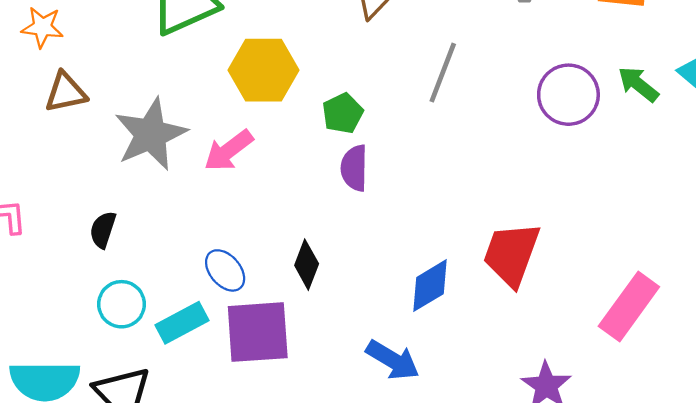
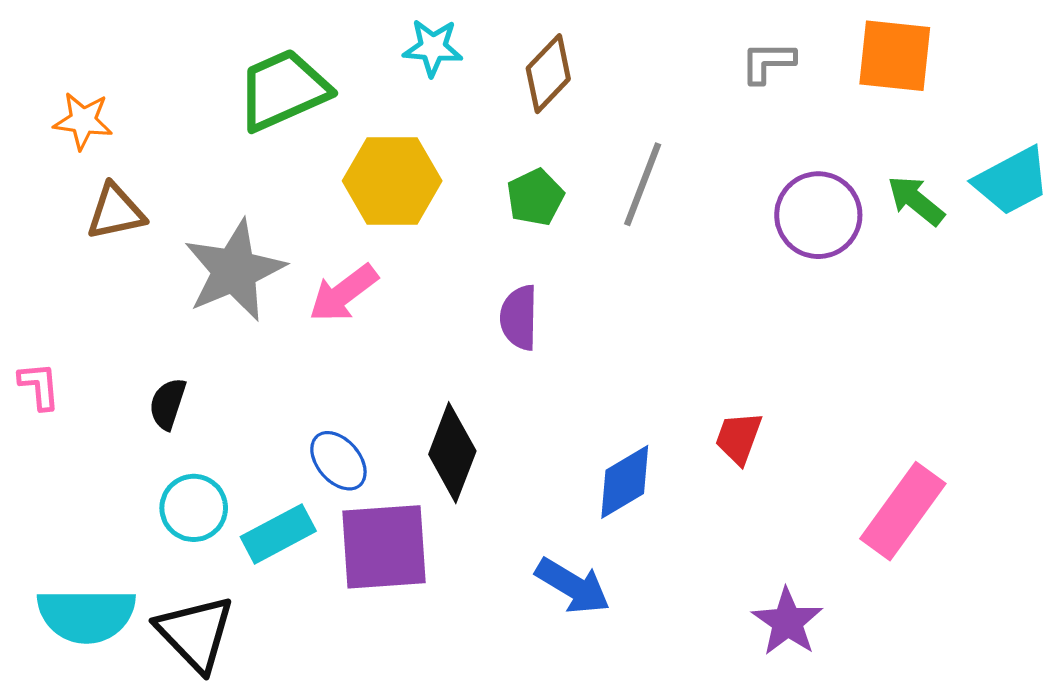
green pentagon: (343, 113) -> (535, 197), moved
red trapezoid: (511, 254) -> (739, 438), size x0.6
black diamond: (307, 265) -> (452, 453), size x1.4

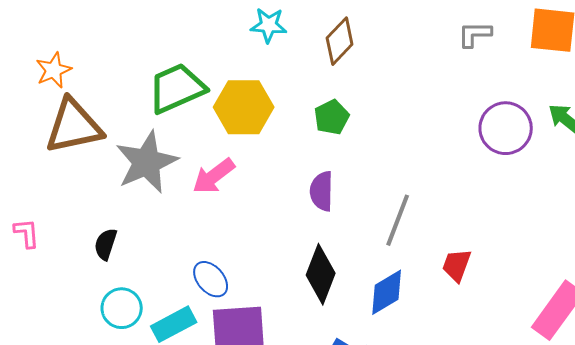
green trapezoid: (283, 90) -> (177, 88), moved
orange star: (83, 121) -> (54, 70), turned -30
gray line: (643, 184) -> (398, 220), moved
brown triangle: (116, 212) -> (74, 126), size x1.6
black diamond: (452, 453) -> (321, 274), moved

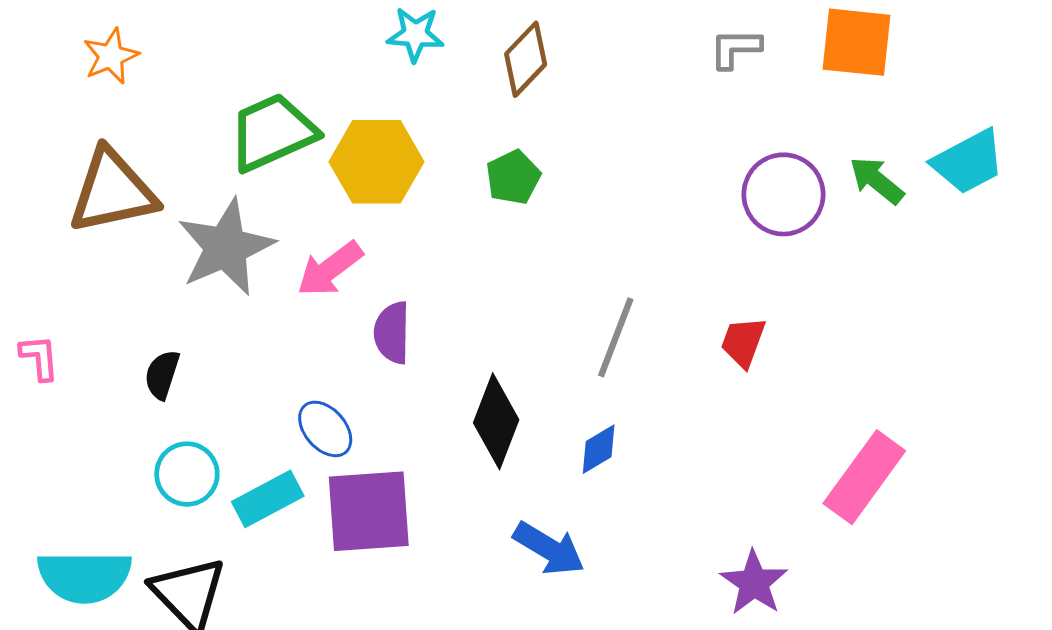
orange star: (54, 70) -> (111, 56), moved
purple semicircle: (322, 191) -> (392, 333), moved
red trapezoid: (457, 265) -> (743, 342), moved
blue diamond: (387, 292) -> (599, 449), size x0.7

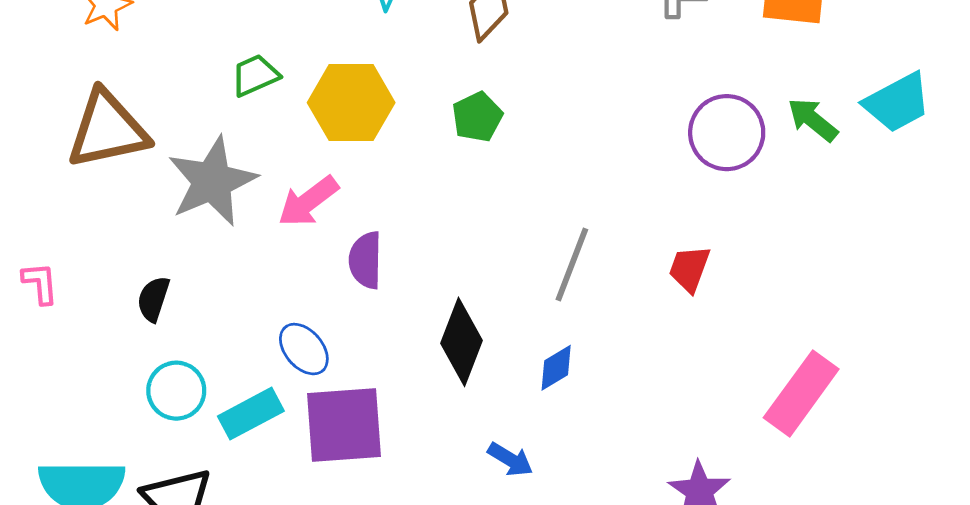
green trapezoid: (272, 132) -> (255, 75), size x0.6
blue arrow: (549, 549) -> (510, 459), size x0.7

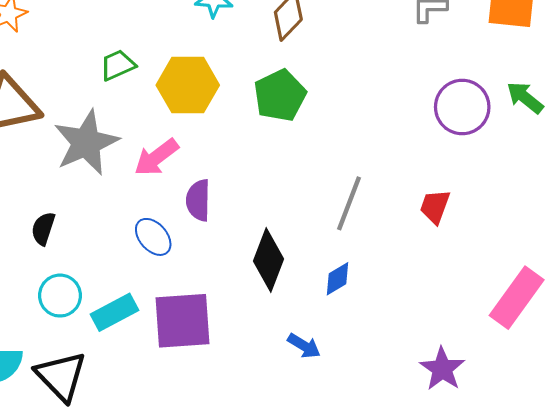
green pentagon: (477, 117) -> (280, 95), size x1.4
blue ellipse: (304, 349) -> (153, 237), moved

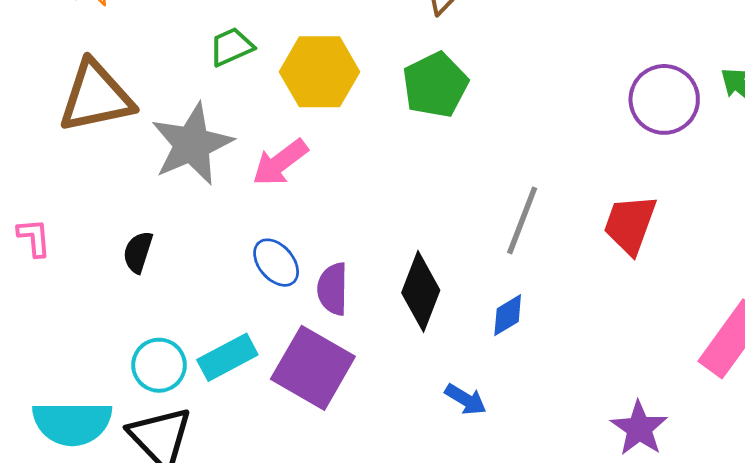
purple semicircle: (198, 200) -> (333, 289), moved
red trapezoid: (435, 207) -> (630, 224), size x1.4
cyan circle: (60, 296) -> (159, 365), moved
purple square: (183, 321) -> (313, 368), turned 34

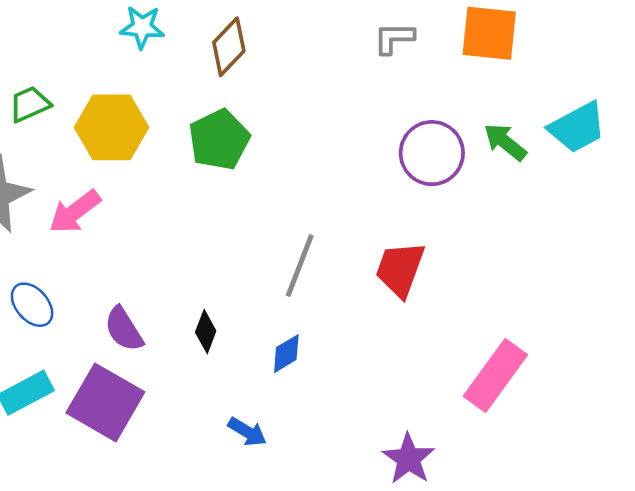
blue ellipse: (276, 263) -> (32, 305), moved
purple semicircle: (333, 289) -> (124, 329), turned -33
black diamond: (421, 291) -> (206, 332), size x0.6

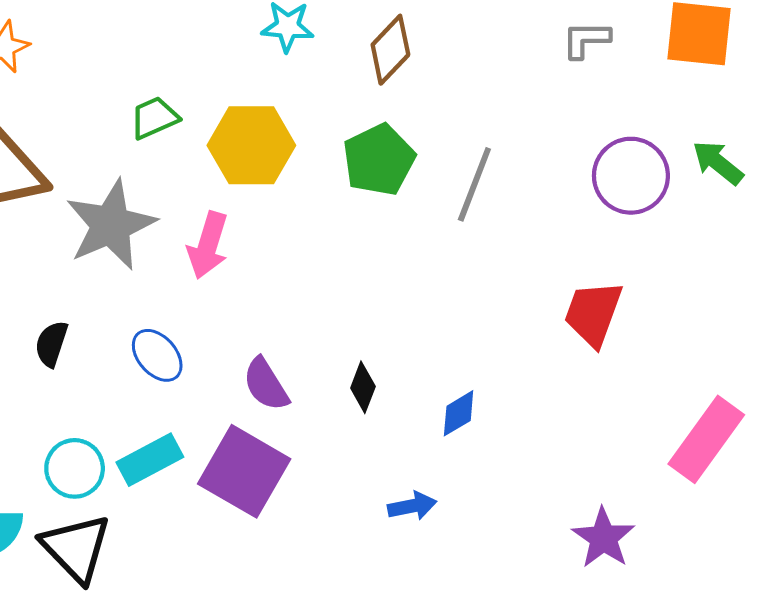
pink arrow: (75, 212) -> (208, 245), turned -36
gray line: (300, 266) -> (474, 184), moved
blue arrow: (247, 432) -> (412, 506), turned -42

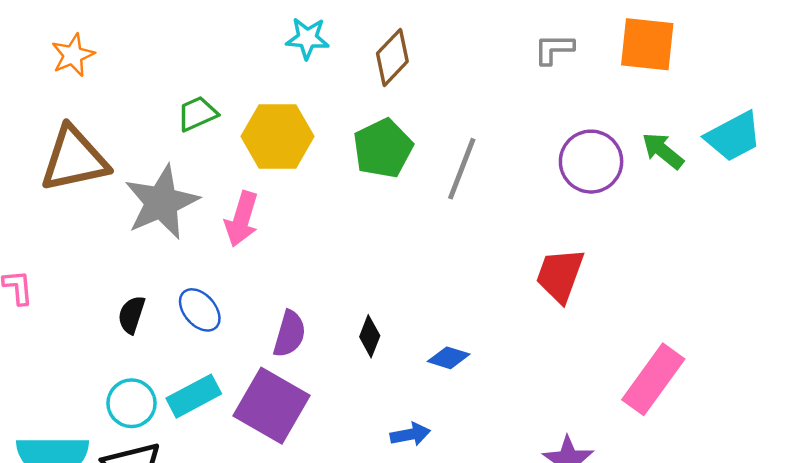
black semicircle: (51, 344) -> (132, 315), moved
purple semicircle: (266, 384) -> (289, 334), turned -132
blue diamond: (459, 413) -> (449, 358), turned 48

